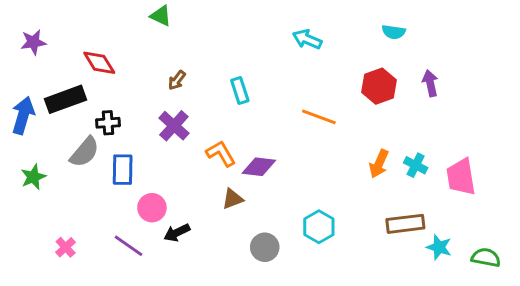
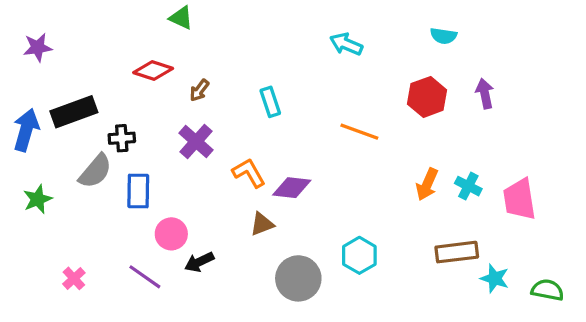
red diamond: (99, 63) -> (153, 71), moved, turned -40
gray circle: (265, 247) -> (298, 278), size x1.4

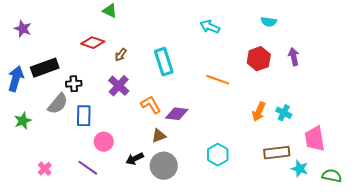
purple star: (38, 47) -> (23, 29), turned 30
cyan rectangle: (270, 102) -> (164, 62), size x1.5
pink trapezoid: (519, 199) -> (315, 139), moved
black arrow: (199, 262) -> (135, 159), moved
gray circle: (298, 278) -> (164, 166), moved

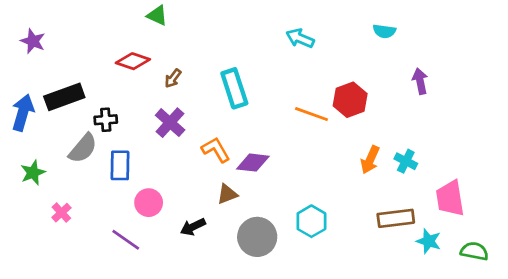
red hexagon: (259, 59) -> (350, 100), moved
gray circle: (164, 166) -> (257, 237), moved
pink cross: (45, 169) -> (61, 213), moved

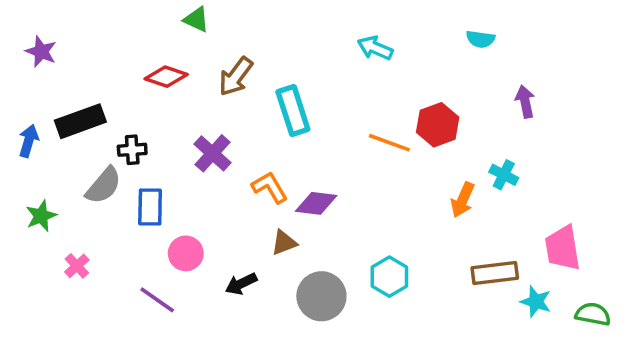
brown arrow: (173, 78) -> (236, 77), moved, size x1.6
blue arrow: (23, 113) -> (29, 141), size x0.7
cyan cross: (406, 161) -> (504, 175), moved

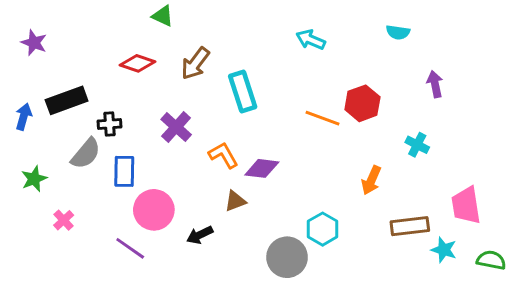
orange arrow: (463, 200) -> (371, 180), moved
pink circle: (186, 253) -> (154, 210), size x1.4
gray circle: (321, 296) -> (287, 257), moved

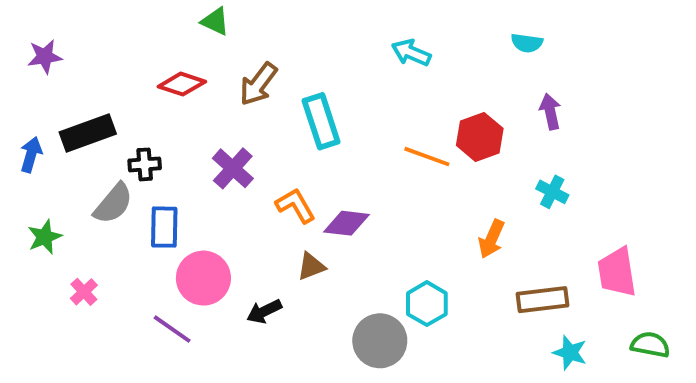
purple star: (34, 43) -> (45, 57), turned -30
purple arrow: (435, 84) -> (550, 111), moved
cyan star: (444, 250) -> (570, 353), moved

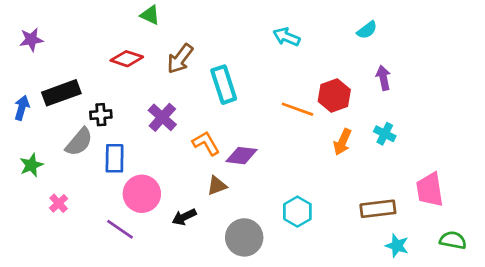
cyan semicircle: (527, 43) -> (367, 30), turned -45
orange arrow: (492, 239) -> (342, 142), moved
gray circle: (380, 341) -> (244, 237), moved

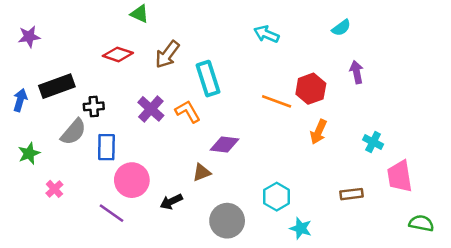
cyan cross: (385, 134) -> (373, 142), moved
orange L-shape: (206, 143) -> (188, 112), moved
brown rectangle: (378, 209) -> (351, 194), size x0.7
cyan star: (397, 246) -> (301, 228), moved

